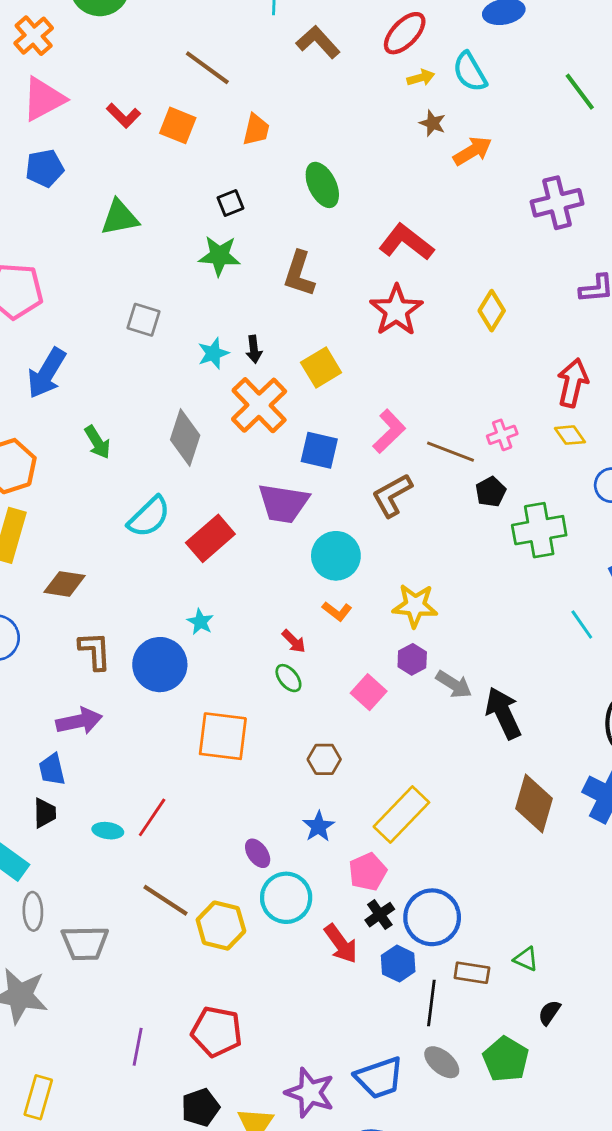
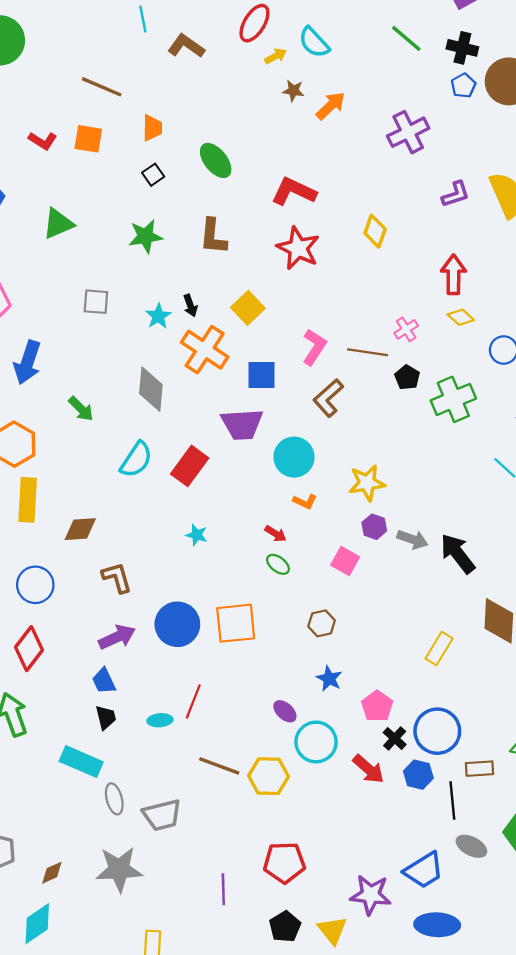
black square: (230, 203) -> (153, 175), moved
blue circle: (160, 665) -> (177, 624), moved
yellow rectangle: (401, 814) -> (439, 648), moved, size x0.7

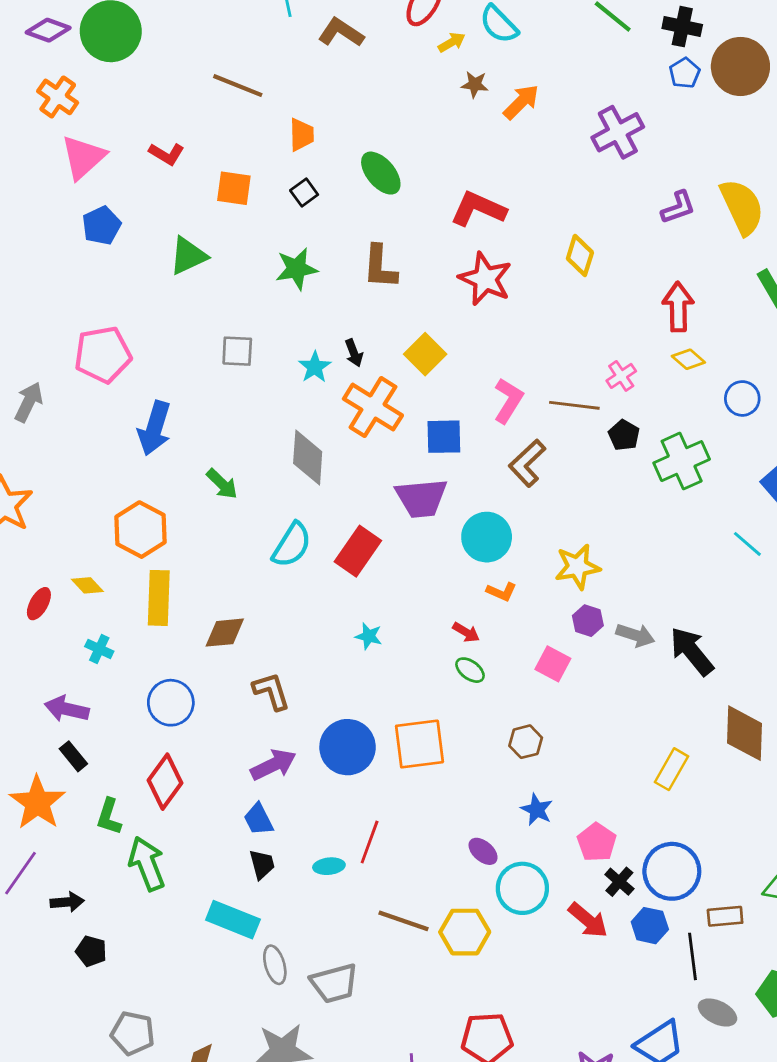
orange square: (88, 139) -> (234, 188), moved

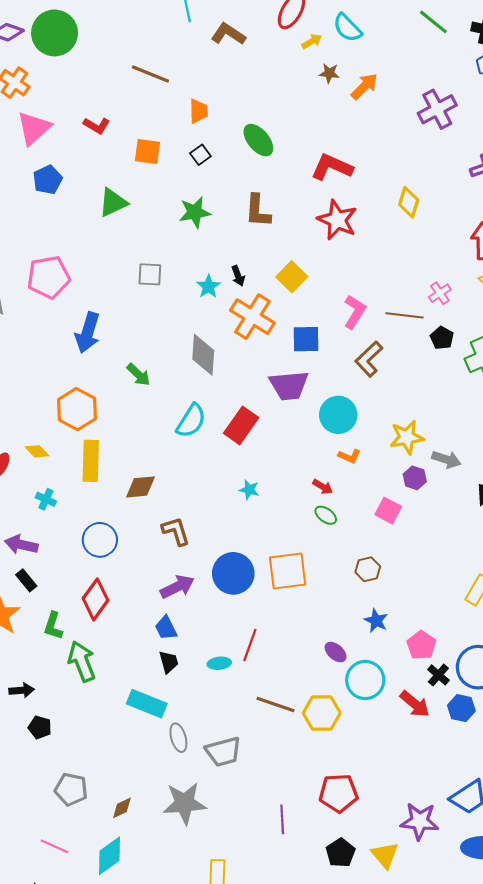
gray arrow: (635, 635) -> (446, 459), moved

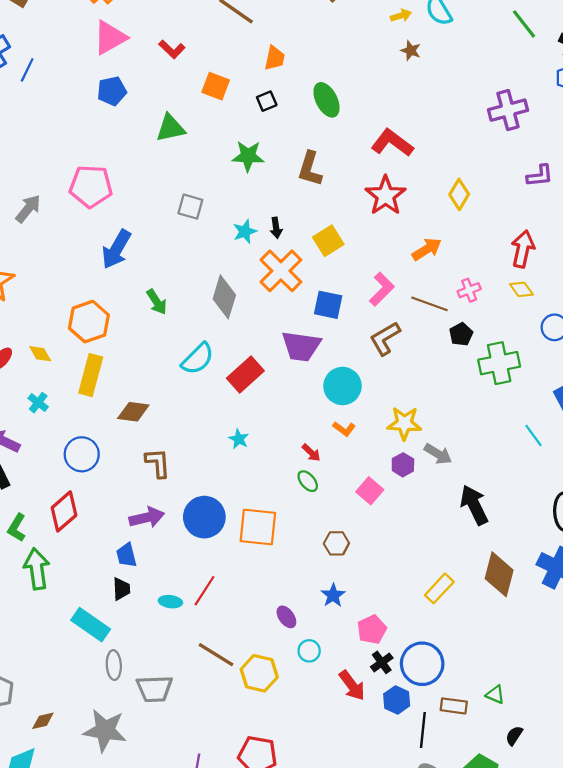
orange arrow: (364, 86) -> (427, 249), moved
cyan circle: (365, 680) -> (309, 651), size x0.6

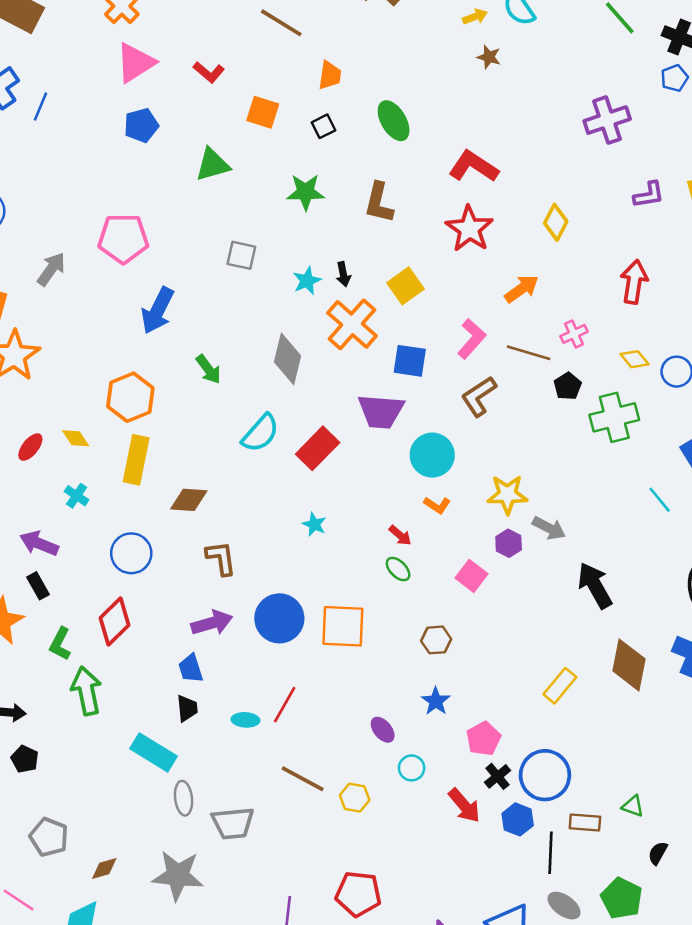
yellow diamond: (521, 289) -> (635, 359), moved
yellow hexagon: (259, 673) -> (355, 798), size x0.7

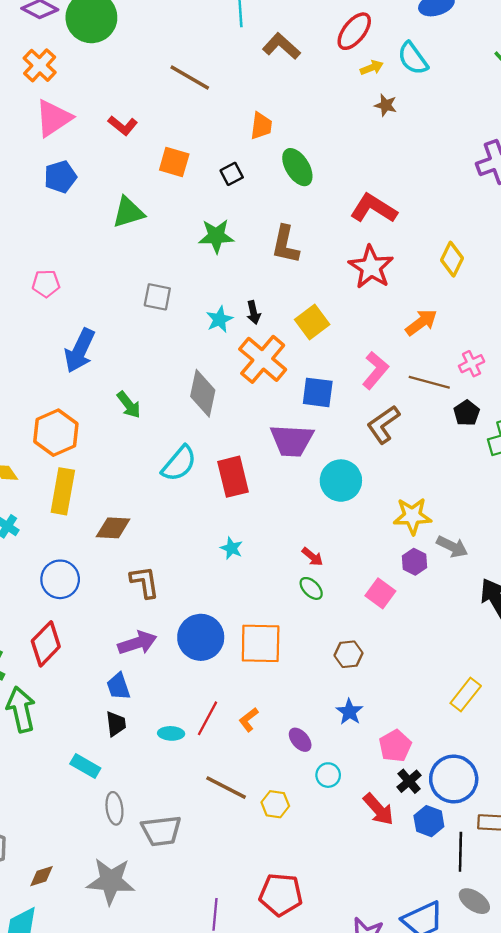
orange trapezoid: (330, 75) -> (261, 126), moved
pink pentagon: (123, 238) -> (46, 284), size x0.6
red rectangle: (318, 448) -> (233, 477), turned -57
orange L-shape: (437, 505) -> (249, 720), moved, turned 110
cyan rectangle: (153, 752) -> (85, 766), size x0.7

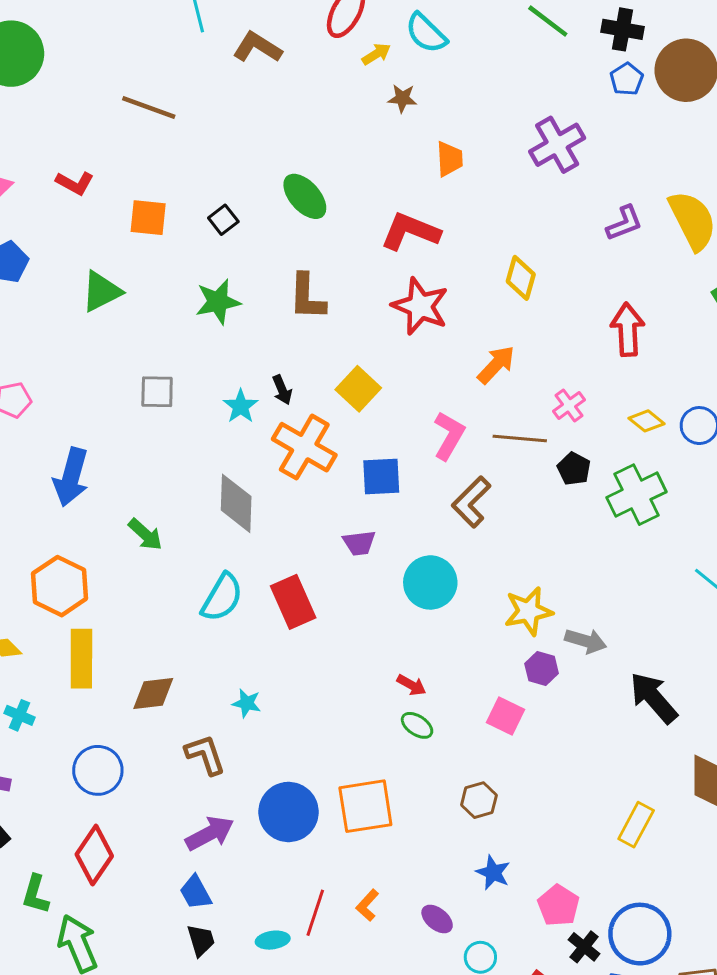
orange trapezoid: (261, 126) -> (450, 159), moved
purple trapezoid: (292, 440) -> (359, 543), size x0.6
cyan star: (232, 548) -> (247, 703), moved

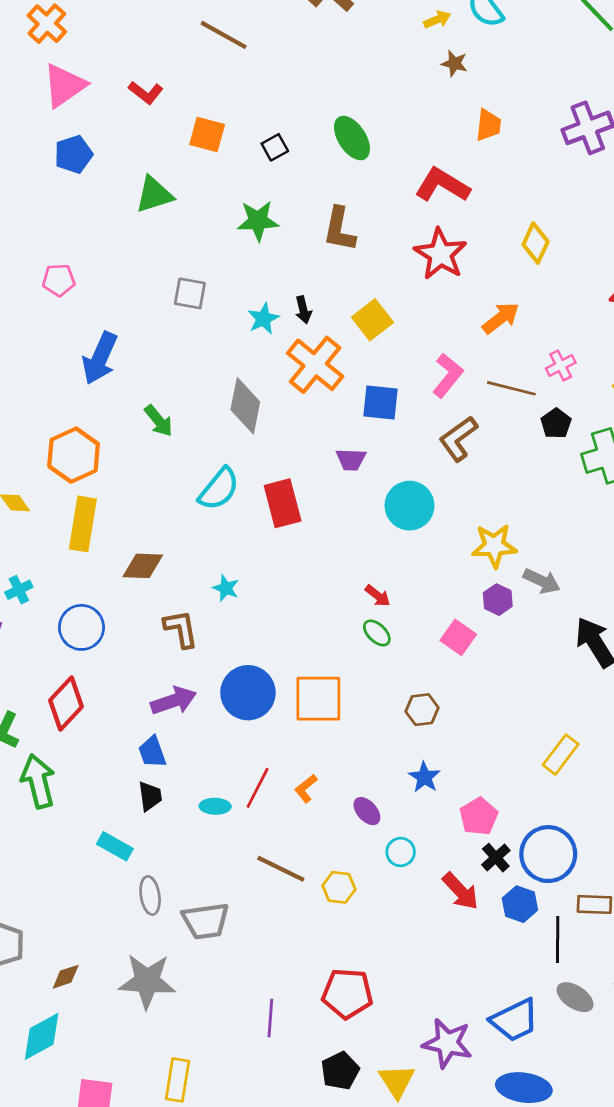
cyan cross: (19, 715) -> (19, 590), moved, turned 32

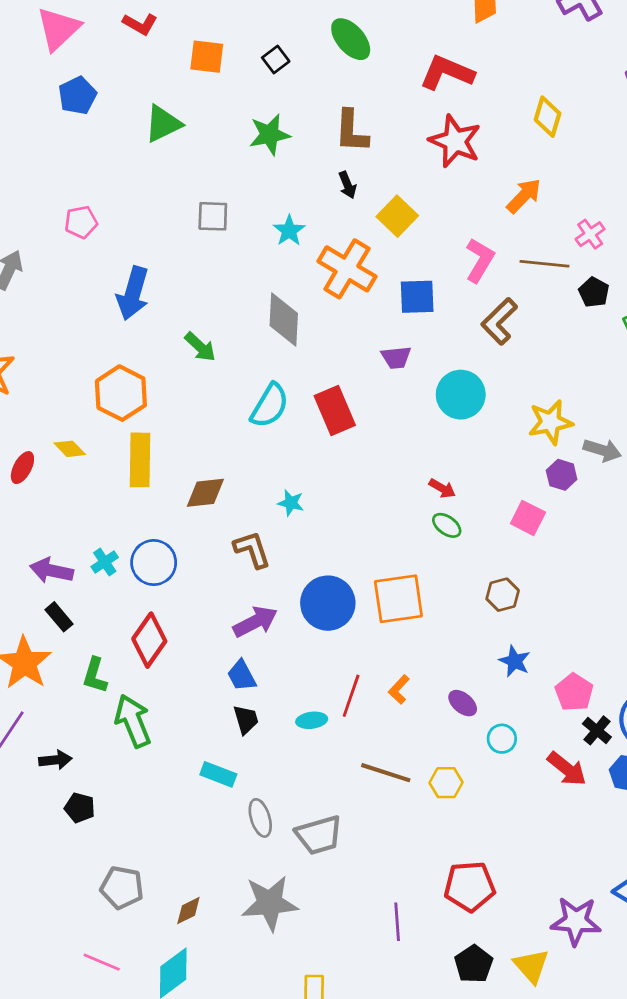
black arrow: (303, 310) -> (347, 185), moved
cyan cross: (19, 590) -> (105, 562), moved

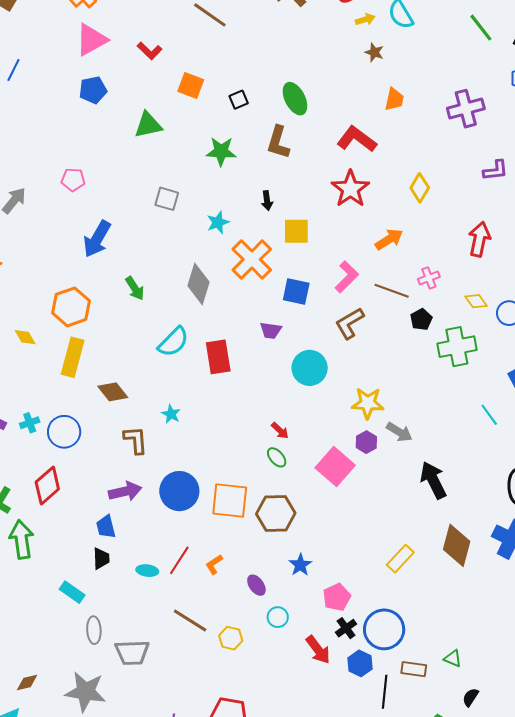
brown L-shape: (351, 131) -> (278, 142), moved
yellow square: (397, 216) -> (296, 231), turned 32
brown diamond: (205, 493) -> (113, 392), turned 44
pink square: (528, 518) -> (335, 467), size x1.5
brown hexagon: (503, 595) -> (276, 514), moved, size x1.6

